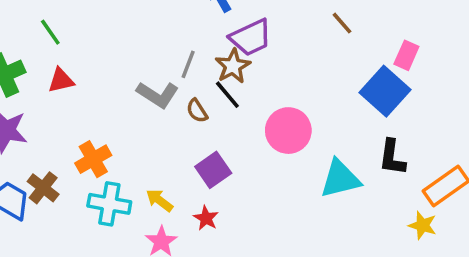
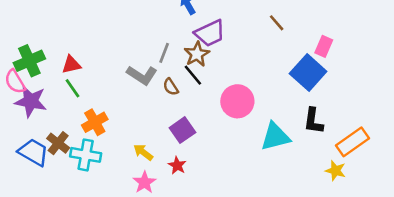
green line: (50, 32) -> (73, 88), moved
cyan cross: (109, 204) -> (86, 155), moved

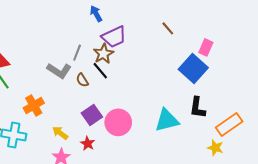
pink circle: (237, 101) -> (118, 122), moved
orange cross: (95, 122) -> (34, 105), moved

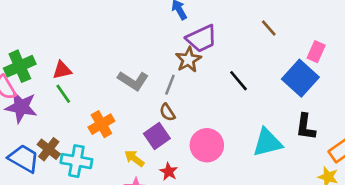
gray line: (77, 53) -> (170, 85), moved
black line: (100, 71) -> (238, 81), moved
brown semicircle: (82, 80) -> (167, 112), moved
purple square: (92, 115) -> (157, 136), moved

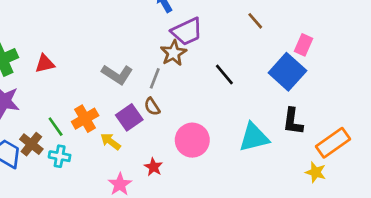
green line: (63, 94) -> (56, 127), moved
purple square: (157, 136) -> (129, 117), moved
yellow arrow: (134, 158) -> (110, 141), moved
cyan cross: (76, 161) -> (60, 156), size x0.7

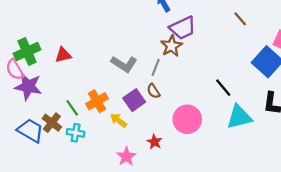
black line: (224, 74) -> (223, 88), moved

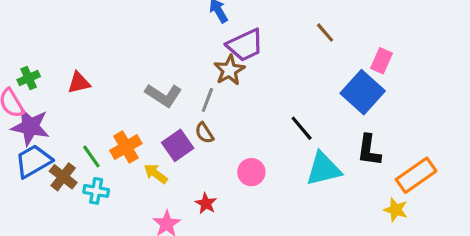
green cross: (27, 52) -> (29, 78), size x0.6
pink circle: (187, 119) -> (251, 172), size x0.7
blue trapezoid: (30, 131) -> (33, 161), moved, turned -60

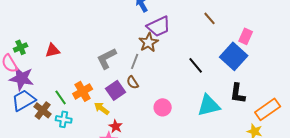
gray L-shape: (164, 95) -> (107, 58), turned 120
black line: (302, 128) -> (196, 65), moved
red star: (206, 203) -> (116, 126), moved

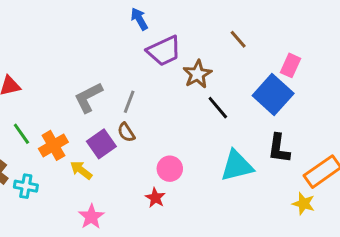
brown star: (149, 42) -> (197, 74), moved
green line: (61, 97) -> (21, 134), moved
red star: (116, 126) -> (155, 198), moved

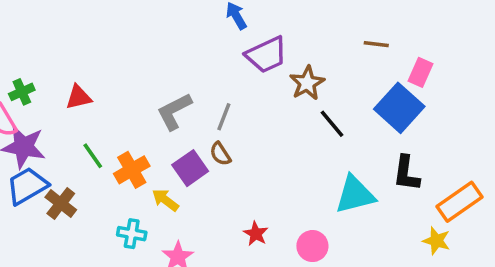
brown line: (238, 39) -> (376, 44), moved, turned -42
pink circle: (170, 169) -> (312, 246), moved
cyan cross: (26, 186) -> (132, 234), moved

